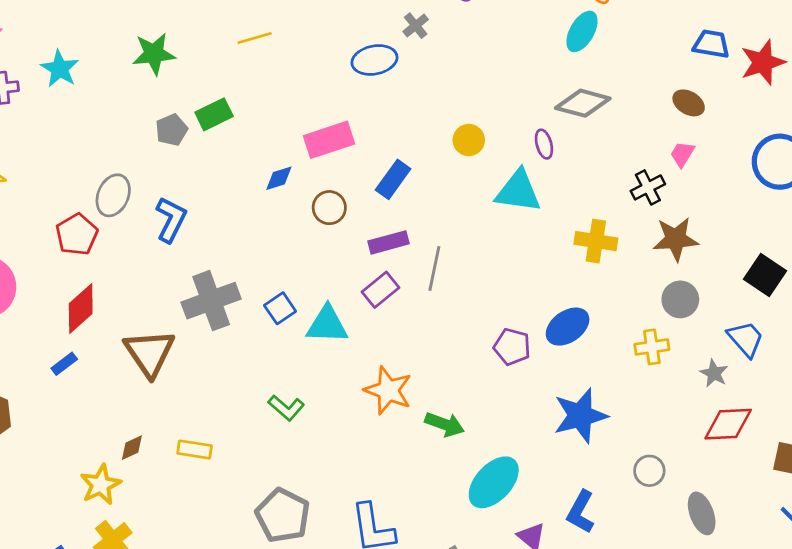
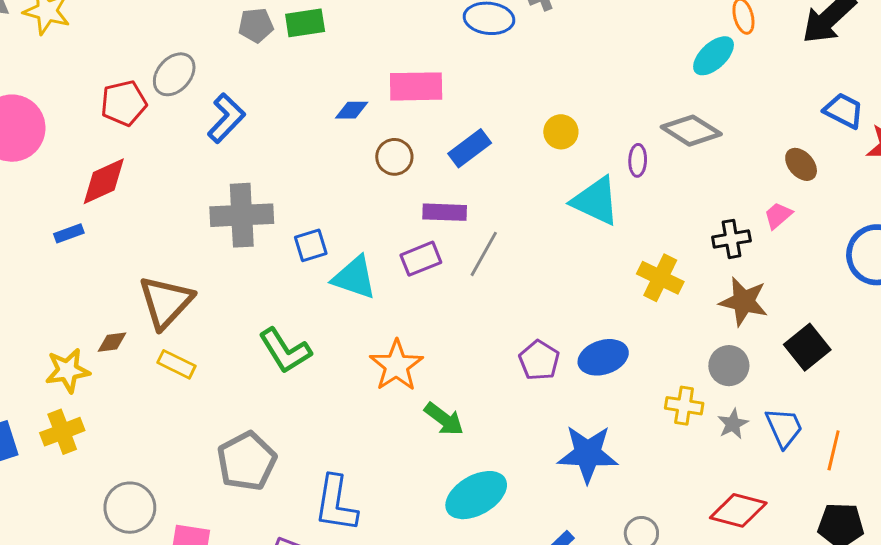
black square: (765, 275) -> (807, 347), moved
brown triangle: (149, 353) -> (166, 302), moved
gray star: (714, 373) -> (733, 424), moved
green L-shape: (286, 408) -> (285, 351), size x1.4

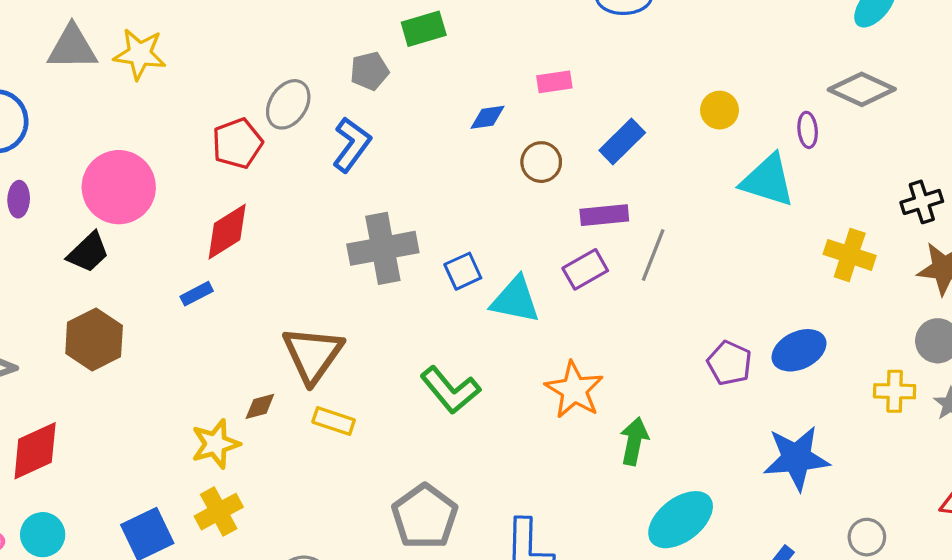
gray pentagon: (256, 25) -> (370, 71), moved
pink rectangle: (416, 86) -> (554, 82), size x0.6
green arrow: (444, 419) -> (634, 441), turned -108

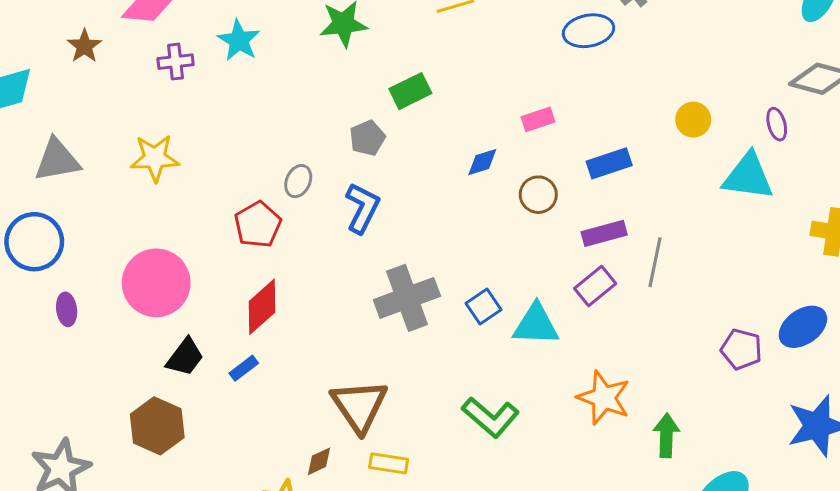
gray triangle: (72, 48) -> (57, 160), moved
gray ellipse: (288, 104) -> (298, 181), size x0.7
blue rectangle: (622, 141) -> (609, 163), turned 36
black trapezoid: (88, 252) -> (185, 357), moved

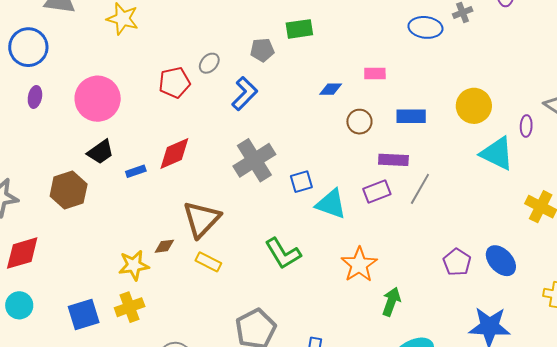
yellow circle: (693, 120) -> (474, 106), size x1.5
gray cross: (407, 298) -> (254, 160), turned -30
red diamond: (262, 307) -> (174, 154), moved
blue ellipse: (803, 327) -> (501, 261), turned 64

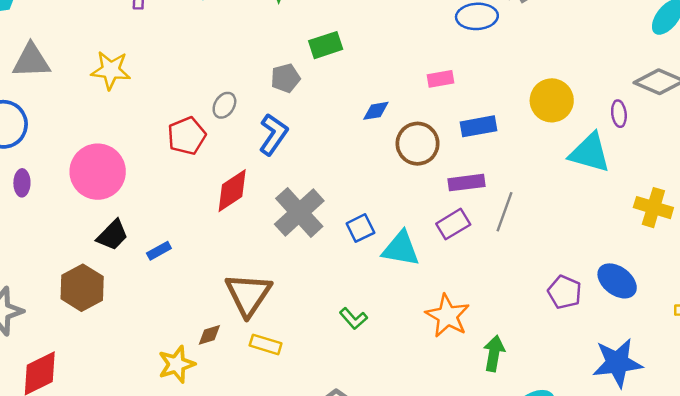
pink rectangle: (375, 73) -> (441, 79), moved
brown circle: (359, 122) -> (418, 144), size x1.4
red diamond: (174, 154) -> (232, 191), moved
green L-shape: (283, 253) -> (353, 318), size x0.6

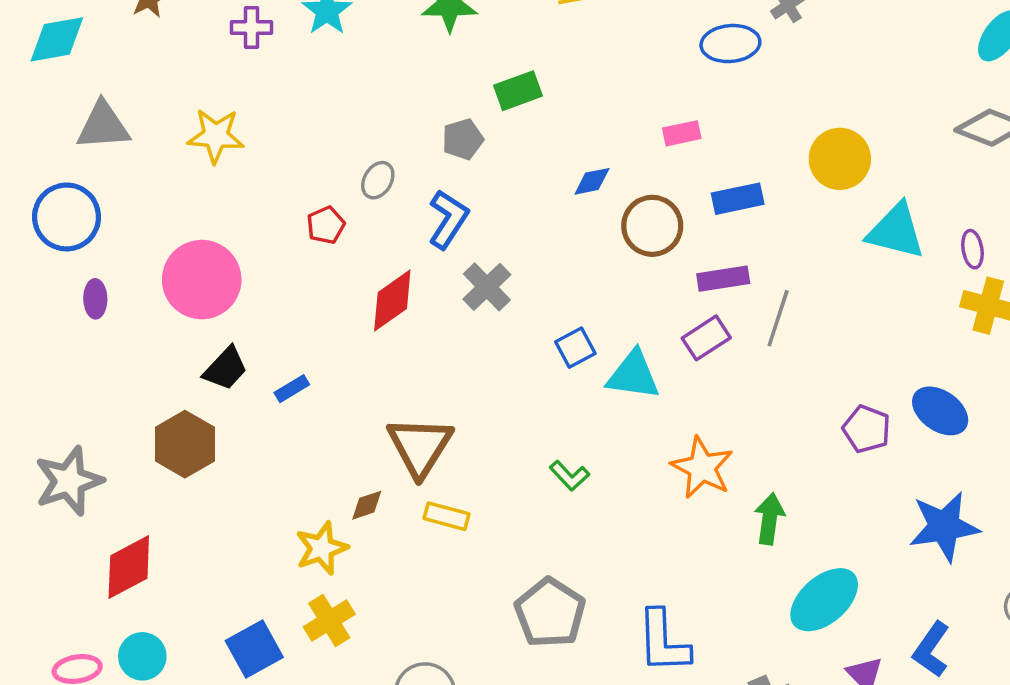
purple ellipse: (619, 114) -> (972, 249), moved
red pentagon: (187, 136) -> (326, 225), size x0.7
gray cross: (299, 212) -> (487, 287), moved, size x0.7

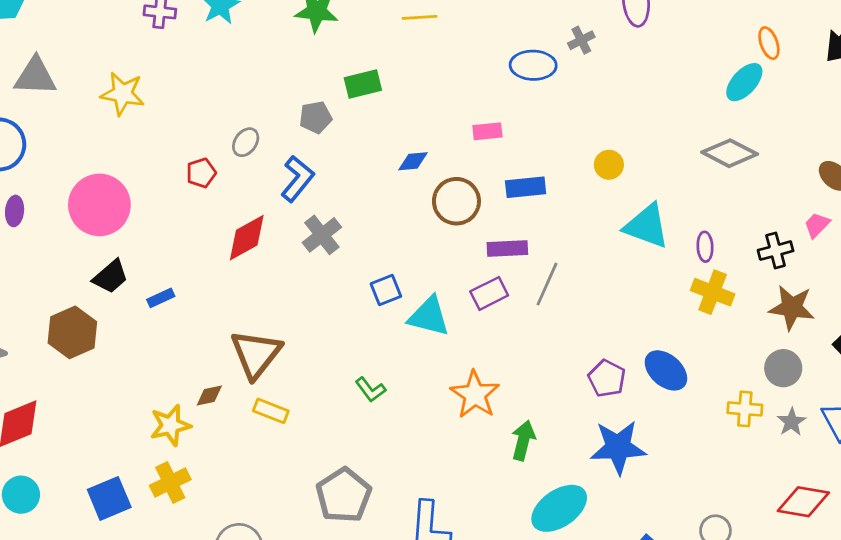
yellow circle: (840, 159) -> (609, 165), size x0.6
blue star: (944, 526) -> (618, 447), moved

